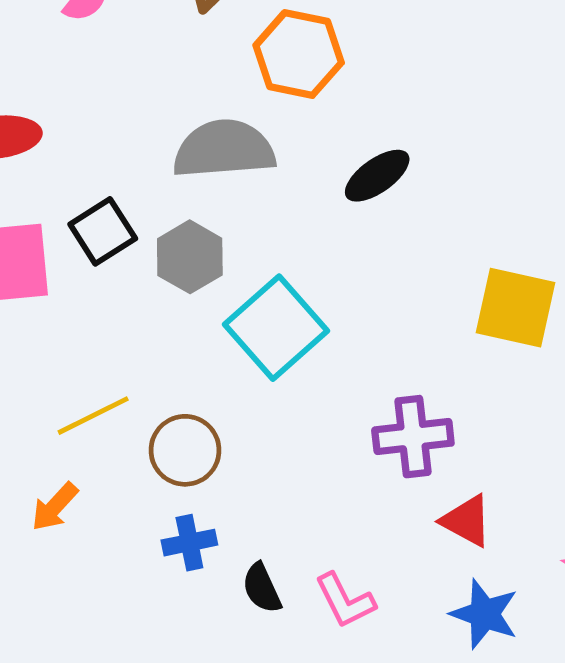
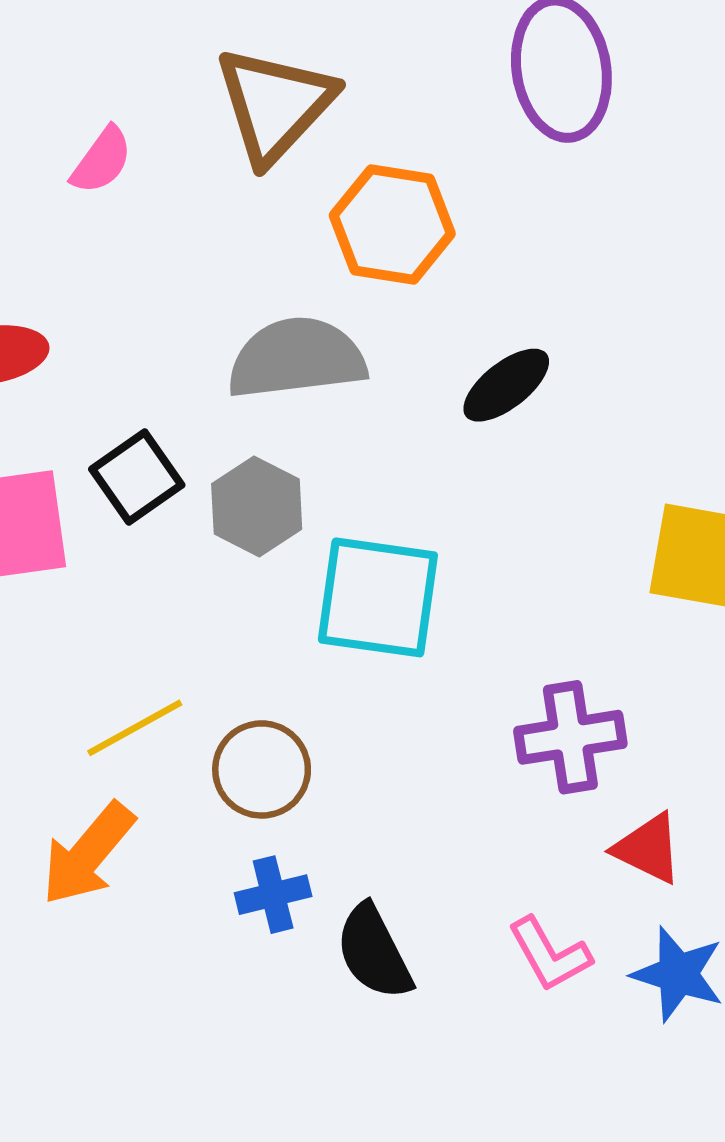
cyan square: (276, 328) -> (378, 597), turned -38
orange arrow: (55, 507) -> (88, 854), size x1.5
black semicircle: (262, 588) -> (374, 952), size x1.4
pink L-shape: (345, 601) -> (550, 954), moved

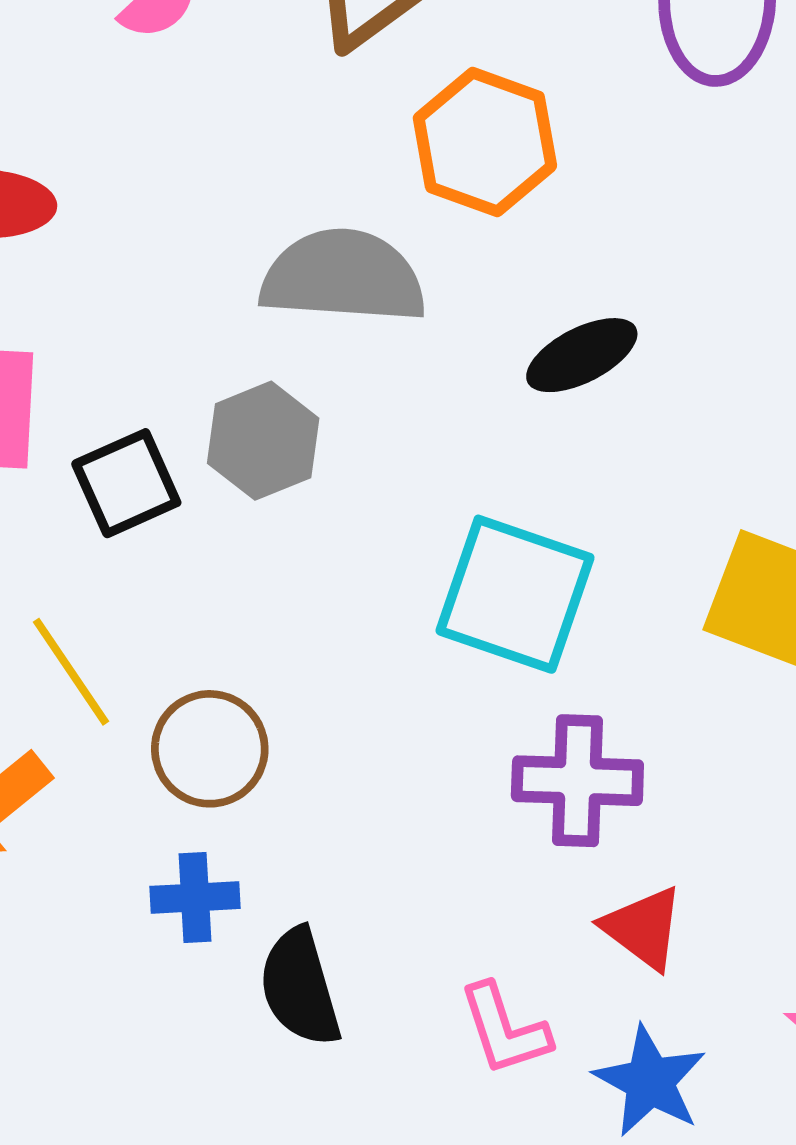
black square: (137, 477) -> (126, 483), moved
cyan square: (378, 597) -> (515, 594), moved
yellow line: (135, 728) -> (71, 672), turned 74

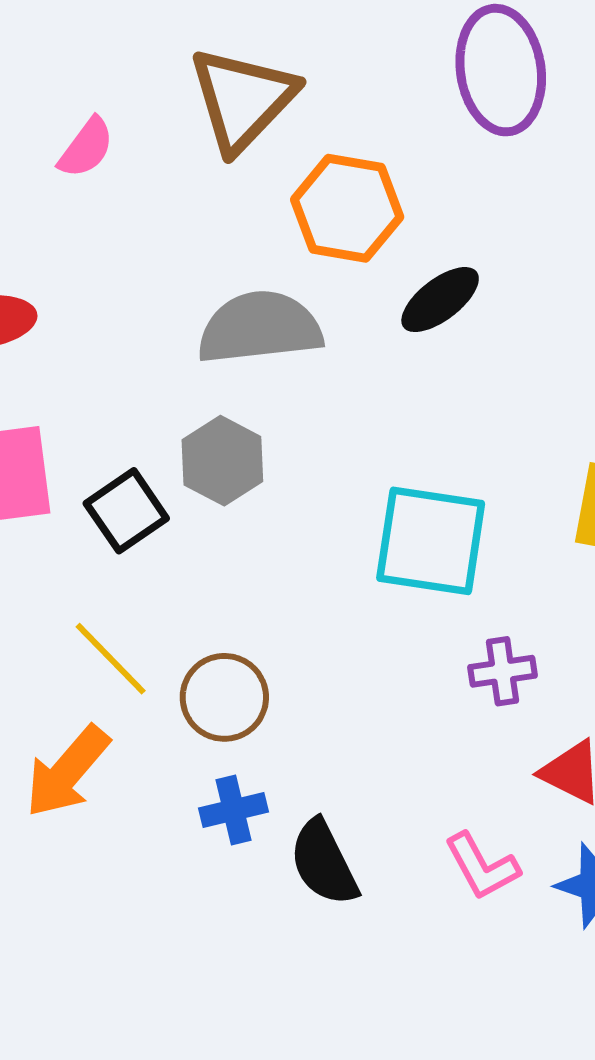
black ellipse: (582, 355) -> (440, 300), moved
purple cross: (577, 781) -> (502, 671), size x0.7

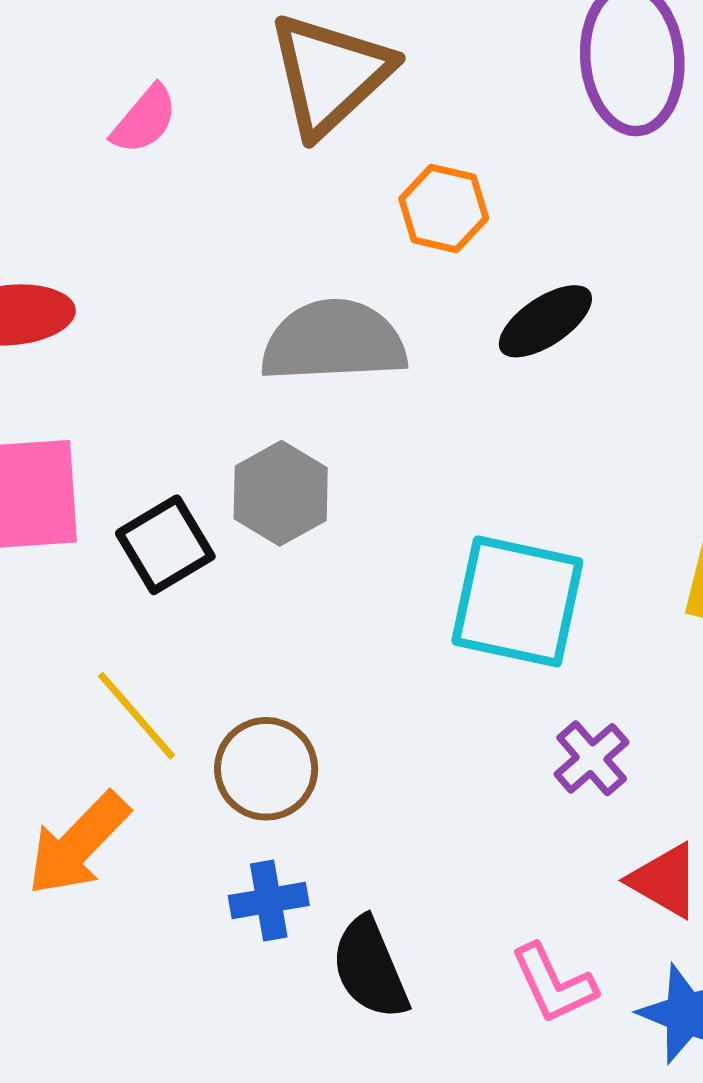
orange hexagon: (347, 208) -> (444, 208), size x0.7
purple cross: (502, 671) -> (592, 758), turned -36

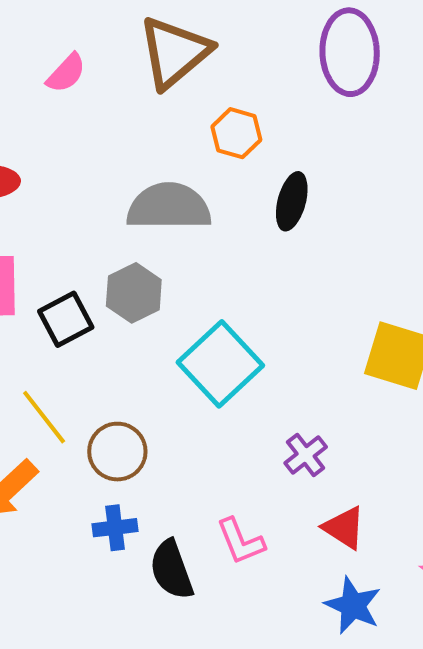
black ellipse: (545, 321) -> (292, 201), turned -44
cyan square: (517, 601) -> (220, 364), moved, turned 32
pink L-shape: (554, 984) -> (241, 541), moved

